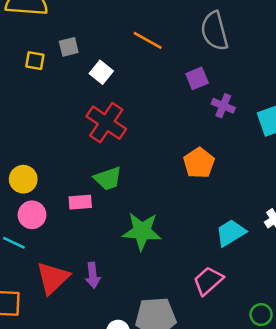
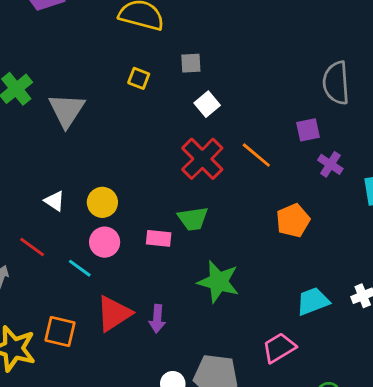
orange line: (148, 40) -> (256, 155), moved
gray square: (69, 47) -> (191, 63), moved

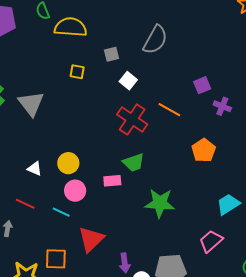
gray semicircle: (336, 83) -> (155, 40), moved, turned -136
purple arrow: (157, 319) -> (125, 263), moved

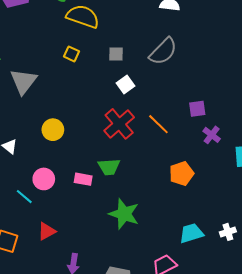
yellow square: (77, 72) -> (71, 54), moved
yellow circle: (68, 163) -> (53, 130), moved
red triangle: (91, 239) -> (47, 231), size x0.7

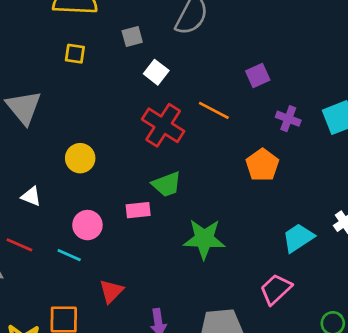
purple cross: (212, 135) -> (288, 119), moved

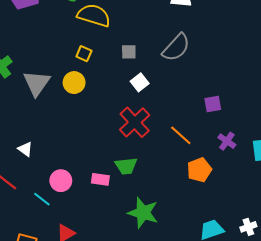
orange line: (214, 110) -> (181, 135), moved
yellow circle: (80, 158) -> (74, 83), moved

